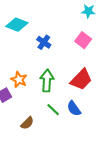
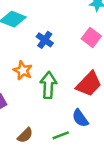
orange star: (19, 80) -> (23, 70), moved
green line: (53, 110) -> (61, 135), moved, turned -64

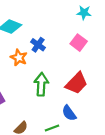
orange star: (23, 70) -> (19, 58), moved

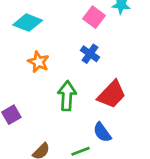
pink square: (79, 43) -> (94, 17), moved
blue cross: (38, 45) -> (90, 54), moved

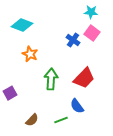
pink square: (94, 17) -> (92, 33), moved
blue cross: (90, 54) -> (73, 40), moved

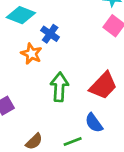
blue cross: (73, 40) -> (50, 34), moved

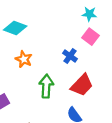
blue cross: (50, 34) -> (70, 56), moved

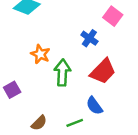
orange star: (24, 59) -> (40, 54), moved

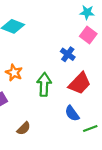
orange star: (40, 54) -> (14, 73), moved
green line: (75, 123) -> (90, 128), moved

